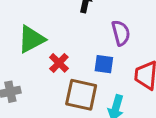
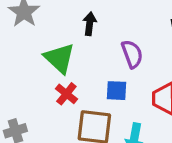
green triangle: (31, 39) -> (60, 58), moved, turned -44

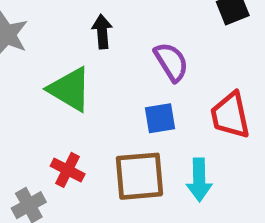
red cross: (66, 94) -> (68, 170), moved

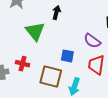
purple semicircle: (171, 62) -> (92, 41), moved, turned 138
red cross: (68, 170) -> (23, 64), turned -32

